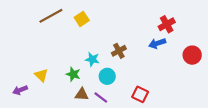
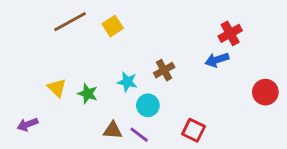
red circle: (192, 55) -> (265, 92), moved
green star: (73, 74) -> (88, 94), moved
yellow triangle: (41, 75) -> (57, 88), moved

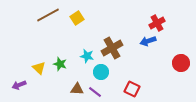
brown cross: (164, 70) -> (112, 48), size x1.5
yellow triangle: (57, 88) -> (39, 68), moved

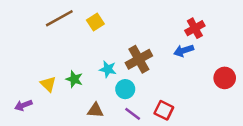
purple line: (95, 92) -> (133, 114), moved

